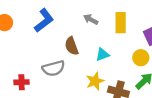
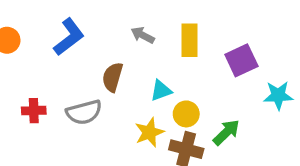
brown semicircle: (72, 46) -> (112, 77), turned 36
yellow circle: (141, 58) -> (186, 114), moved
red cross: (22, 82) -> (34, 111), moved

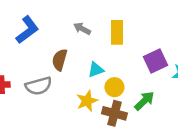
purple square: (241, 60) -> (156, 61), moved

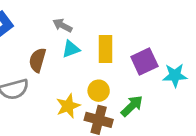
yellow rectangle: (117, 32) -> (106, 49), moved
cyan triangle: (96, 70) -> (71, 49), moved

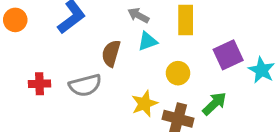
yellow rectangle: (106, 49) -> (186, 20), moved
cyan star: (175, 75) -> (262, 70), turned 30
yellow circle: (99, 91) -> (178, 73), moved

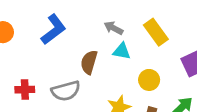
yellow rectangle: (186, 20) -> (156, 32), turned -36
cyan triangle: (148, 41) -> (122, 51), turned 30

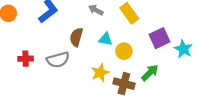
cyan triangle: (122, 51) -> (106, 39), moved

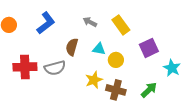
cyan star: (183, 49) -> (172, 68), moved
red cross: (26, 59) -> (25, 67), size x1.6
green arrow: (150, 73) -> (149, 90), moved

